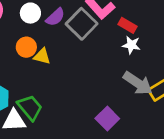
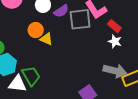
gray square: (82, 24) -> (80, 19), turned 30
gray arrow: (138, 83) -> (115, 71), turned -30

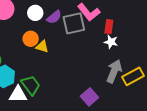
red rectangle: (114, 26) -> (109, 27), turned 64
gray arrow: (115, 71) -> (114, 71), turned -75

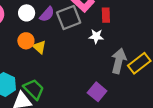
white star: (111, 42) -> (96, 36), moved
yellow triangle: (42, 47) -> (39, 47), turned 32

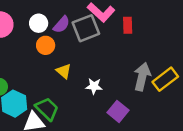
white star: (96, 36) -> (94, 86), moved
orange circle: (26, 41) -> (46, 45), moved
yellow triangle: (39, 47) -> (64, 71), moved

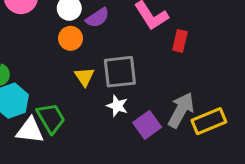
gray square: (86, 28) -> (120, 72), moved
purple square: (118, 111) -> (147, 125), moved

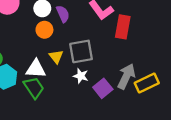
purple semicircle: (97, 18) -> (63, 14), turned -77
red rectangle: (180, 41) -> (123, 27), size x1.5
white triangle: (30, 130) -> (36, 69), moved

